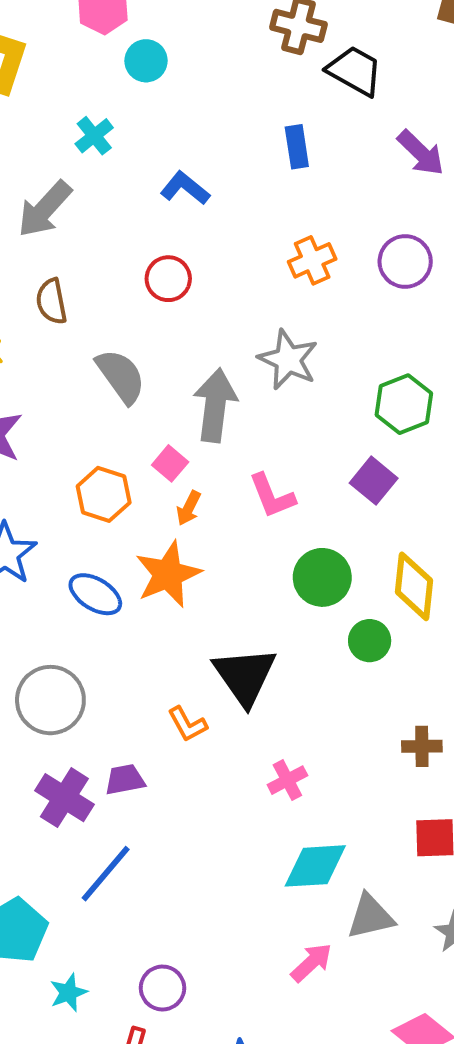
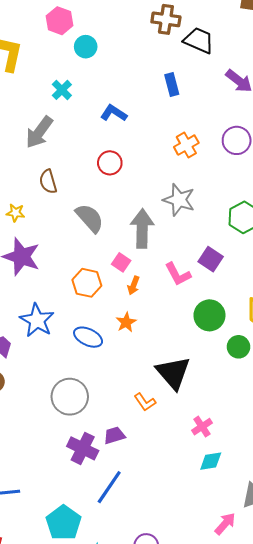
purple square: (374, 481) -> (211, 259), moved
orange star: (168, 574) -> (126, 322), size x0.6
cyan diamond: (315, 866) -> (211, 461), moved, size x0.7

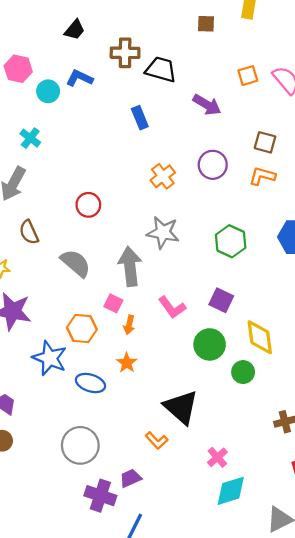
blue L-shape: (114, 113) -> (79, 78), moved
purple square: (211, 259) -> (221, 300), moved
blue star: (37, 320) -> (50, 358), moved
cyan diamond: (211, 461) -> (231, 491), size x1.4

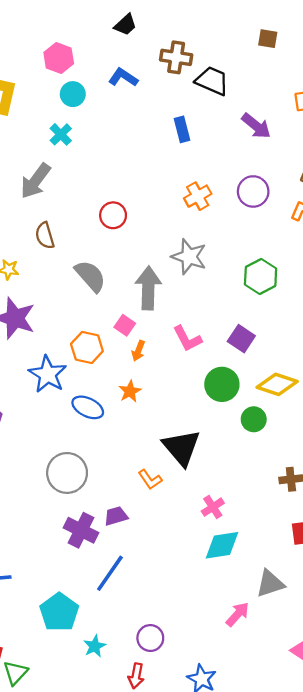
cyan circle: (48, 91) -> (73, 94), moved
yellow diamond: (260, 337) -> (277, 384), turned -72

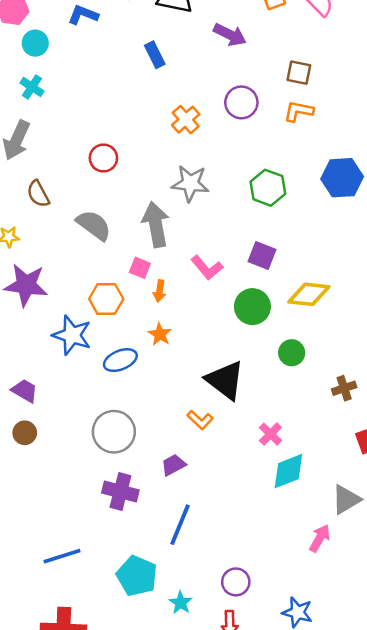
blue ellipse: (88, 407) -> (120, 360), turned -36
green circle: (254, 419) -> (292, 353), moved
purple cross: (81, 530) -> (120, 491), moved

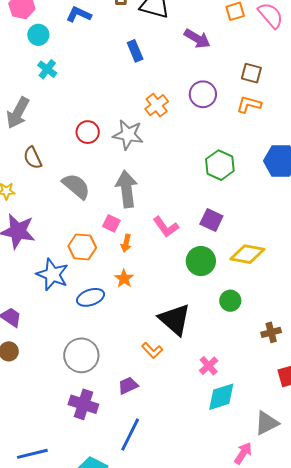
cyan cross: (32, 87) -> (47, 69), moved
gray star: (190, 183) -> (128, 135), moved

